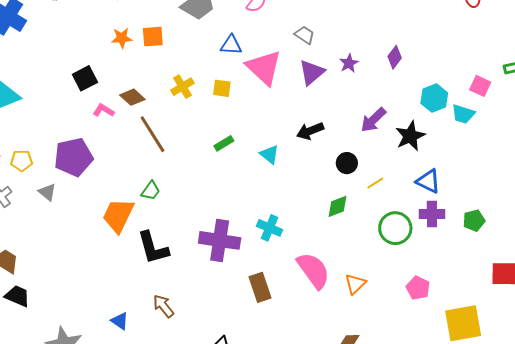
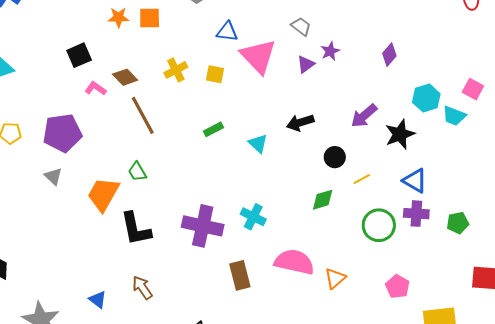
purple star: (349, 63) -> (330, 51), moved
purple triangle: (312, 72) -> (306, 64), size x0.7
green trapezoid: (151, 191) -> (137, 172), turned 110
gray triangle: (47, 192) -> (53, 176), moved
pink semicircle: (313, 270) -> (294, 262), turned -45

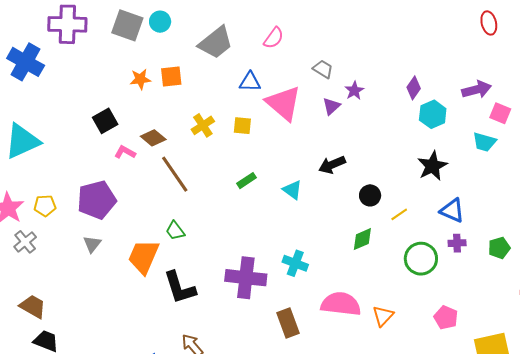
cyan hexagon: (426, 98) -> (433, 114), moved
purple arrow: (364, 116) -> (477, 90), moved, turned -148
gray triangle: (53, 176) -> (92, 244), turned 30
purple cross: (416, 214) -> (457, 243), size x0.7

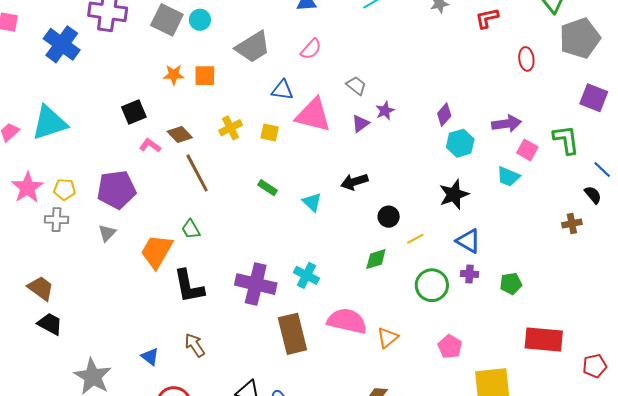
pink triangle: (283, 103) -> (313, 115), turned -33
green rectangle: (246, 181) -> (268, 188), turned 60
gray cross: (25, 242) -> (56, 220), moved, turned 35
brown rectangle: (288, 323) -> (292, 334), size x1.4

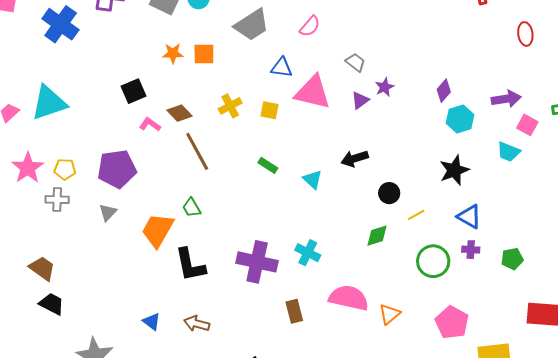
brown rectangle: (292, 334) -> (294, 311), size x0.6
brown arrow: (195, 345) -> (197, 324), turned -40
pink pentagon: (450, 347) -> (452, 322), size x1.4
blue triangle: (150, 357) -> (152, 322), moved

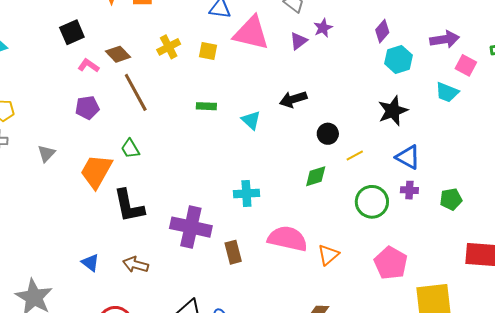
green rectangle: (268, 165) -> (206, 106), turned -30
purple pentagon: (117, 169) -> (87, 108), moved, size x0.6
cyan cross: (308, 253) -> (246, 193), turned -30
purple cross: (257, 262) -> (191, 227), moved

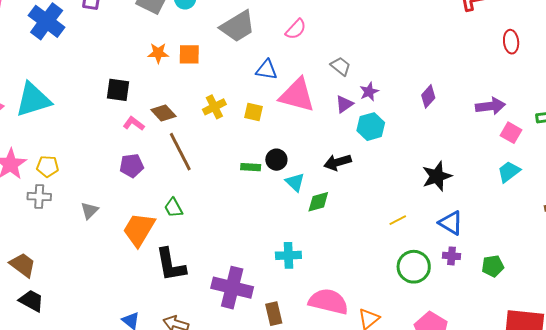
black square: (72, 32) -> (118, 90), turned 30
cyan hexagon: (399, 59) -> (371, 127), moved
cyan trapezoid: (447, 92) -> (509, 172), moved, turned 120
black circle: (328, 134) -> (276, 160), moved
green diamond: (316, 176) -> (318, 202), moved

